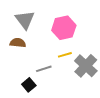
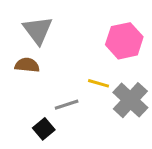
pink hexagon: (64, 28) -> (124, 41), moved
yellow line: (65, 55) -> (98, 83), turned 32

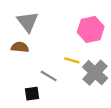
gray line: (67, 105) -> (49, 76), turned 49
black square: (44, 129) -> (32, 94), turned 32

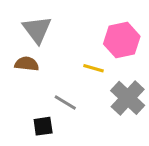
yellow line: (72, 60) -> (94, 68), moved

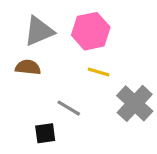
gray triangle: (37, 30) -> (39, 31), turned 44
pink hexagon: (122, 40) -> (91, 31), moved

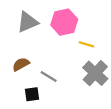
brown semicircle: (28, 67) -> (21, 64), moved, turned -35
yellow line: (99, 72) -> (86, 44), moved

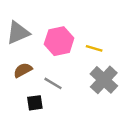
gray triangle: (28, 22) -> (18, 33), moved
pink hexagon: (64, 22) -> (59, 41), moved

